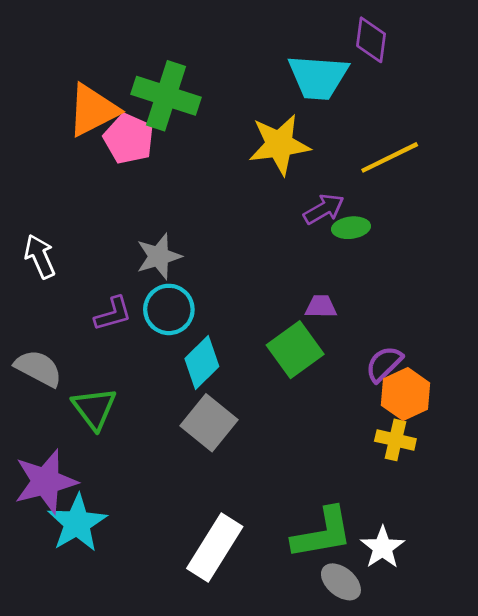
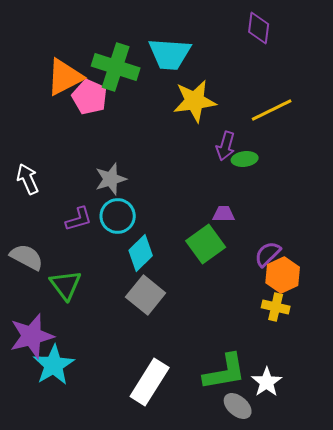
cyan trapezoid: (318, 77) -> (170, 54), moved
purple arrow: (324, 209) -> (226, 146), turned 136

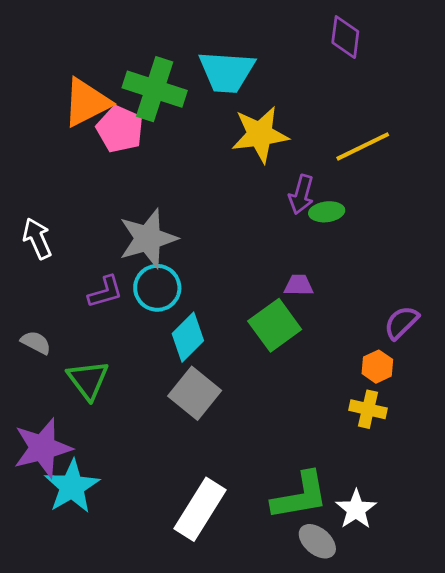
gray star: (111, 179) -> (148, 238), size x1.4
purple semicircle: (268, 254) -> (401, 323), moved
gray semicircle: (27, 257) -> (36, 343), size x0.7
orange hexagon: (283, 275) -> (377, 367), size x0.7

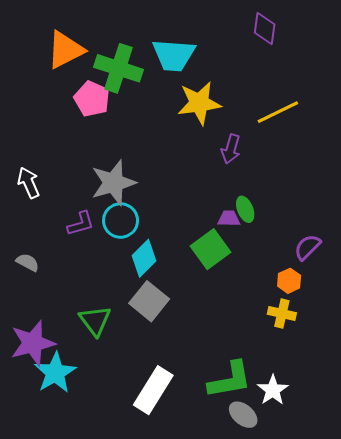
orange triangle: (87, 102) -> (65, 50), moved
green ellipse: (327, 212) -> (245, 209), moved, turned 75
green triangle: (88, 380) -> (95, 321), moved

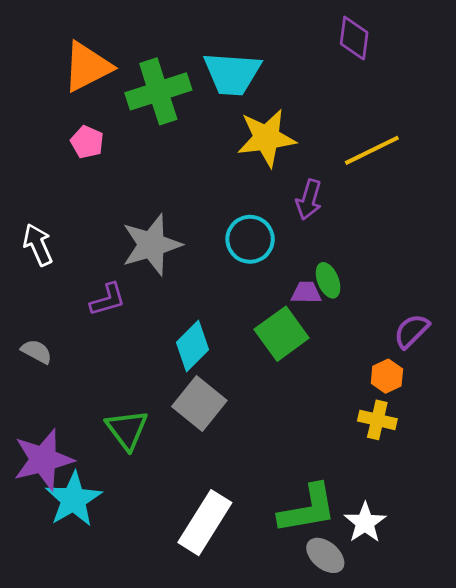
green cross: (119, 68) -> (158, 91), turned -36
pink pentagon: (92, 99) -> (87, 142), moved, size x0.7
cyan circle: (121, 221) -> (250, 239), moved

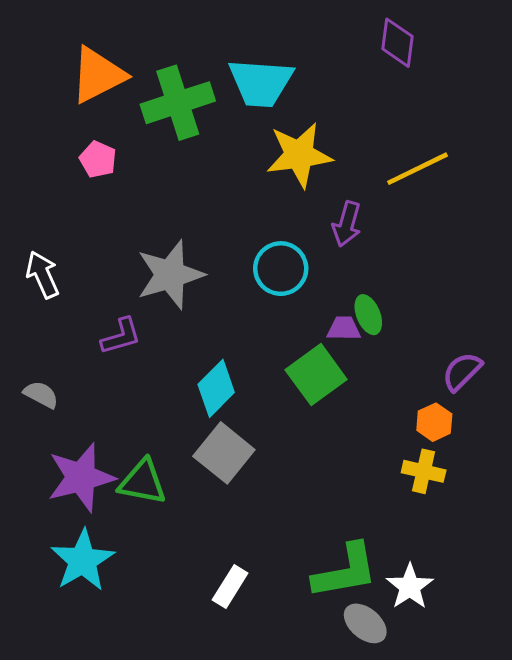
green triangle: (127, 430) -> (142, 482), turned -42
purple star: (43, 460) -> (81, 477), moved
white rectangle: (205, 523) -> (230, 587), size x0.6

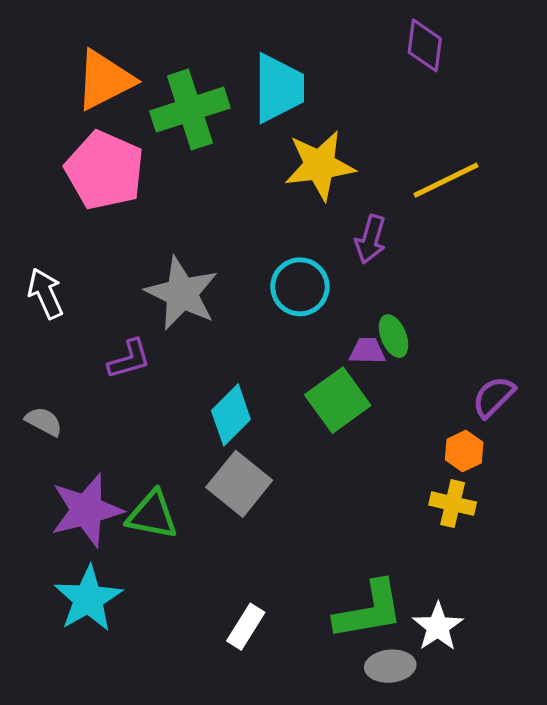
cyan trapezoid: (261, 83) -> (279, 88), turned -94
pink pentagon: (98, 159) -> (105, 170), size x2.0
gray star: (170, 275) -> (182, 293), turned -30
gray ellipse: (365, 623) -> (390, 666), turned -45

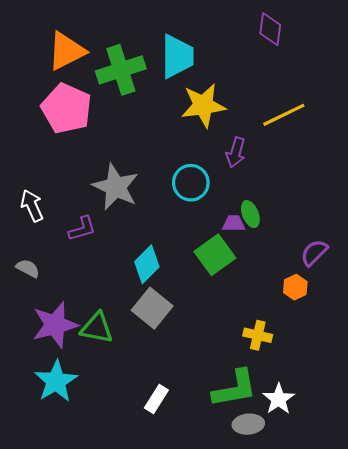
white arrow: (45, 293) -> (32, 206), moved
yellow cross: (453, 504) -> (258, 335), moved

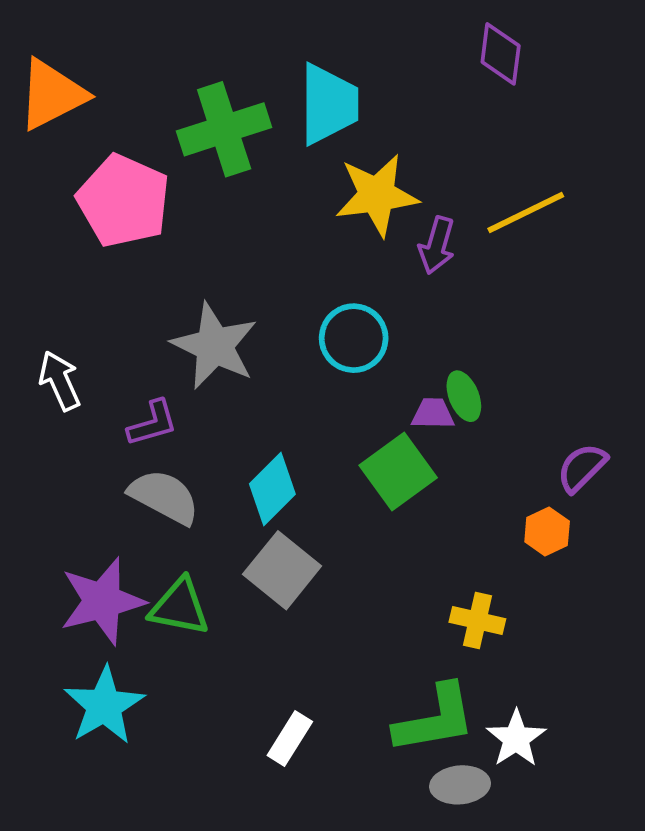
orange triangle: (66, 51) -> (52, 94), moved
purple arrow: (236, 152) -> (437, 245), moved
gray semicircle: (28, 268) -> (164, 497), moved, size x1.6

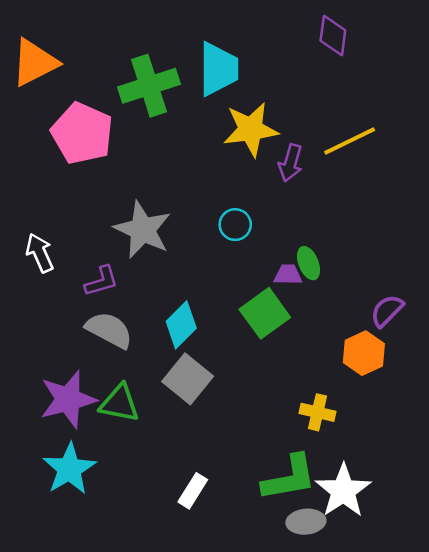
cyan circle: (354, 338) -> (235, 225), size x0.7
orange hexagon: (547, 532) -> (364, 353), size x1.4
white star: (516, 738) -> (343, 491), size x1.4

